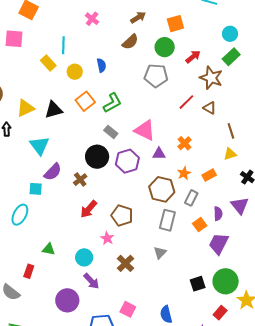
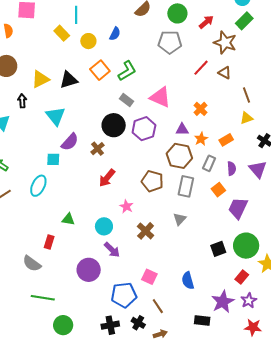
blue semicircle: (101, 65) -> (115, 34), turned 40
purple triangle: (159, 154) -> (182, 129), moved
purple semicircle: (218, 214) -> (232, 168), moved
brown pentagon: (122, 215) -> (152, 181), moved

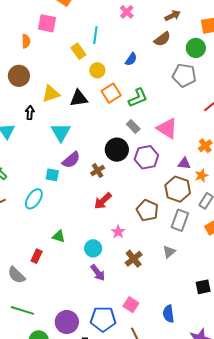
yellow circle: (88, 41) -> (97, 70), moved
purple circle: (89, 270) -> (67, 322), moved

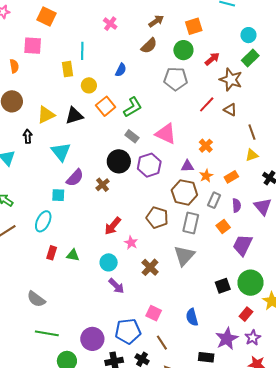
yellow rectangle: (78, 51) -> (68, 69), turned 35
red arrow: (103, 201) -> (113, 226), moved
gray triangle: (169, 252) -> (184, 256), size x1.6
red rectangle: (37, 256) -> (52, 253), moved

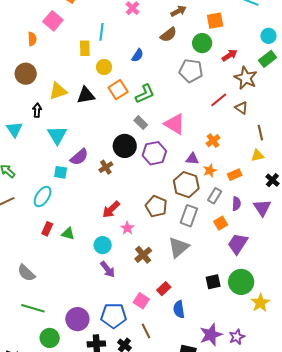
pink square: (33, 46) -> (53, 21), turned 30
cyan triangle: (61, 152) -> (57, 135), moved
red rectangle: (246, 314) -> (164, 289), moved

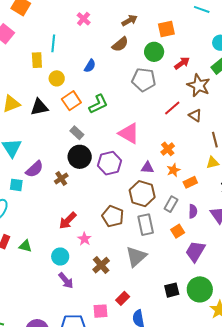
gray rectangle: (141, 123) -> (77, 133), moved
orange star: (210, 171) -> (173, 170), moved
gray rectangle: (189, 216) -> (146, 225), turned -30
pink square: (141, 301) -> (100, 311), turned -35

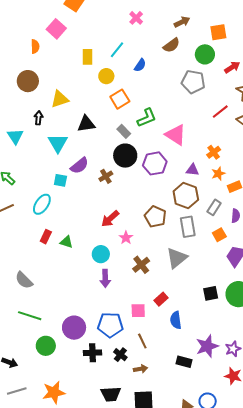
cyan line: (53, 43) -> (117, 50), moved, turned 30
green L-shape: (98, 104) -> (147, 118), moved
black triangle: (39, 107) -> (86, 124), moved
purple arrow: (66, 281) -> (105, 278), turned 36

